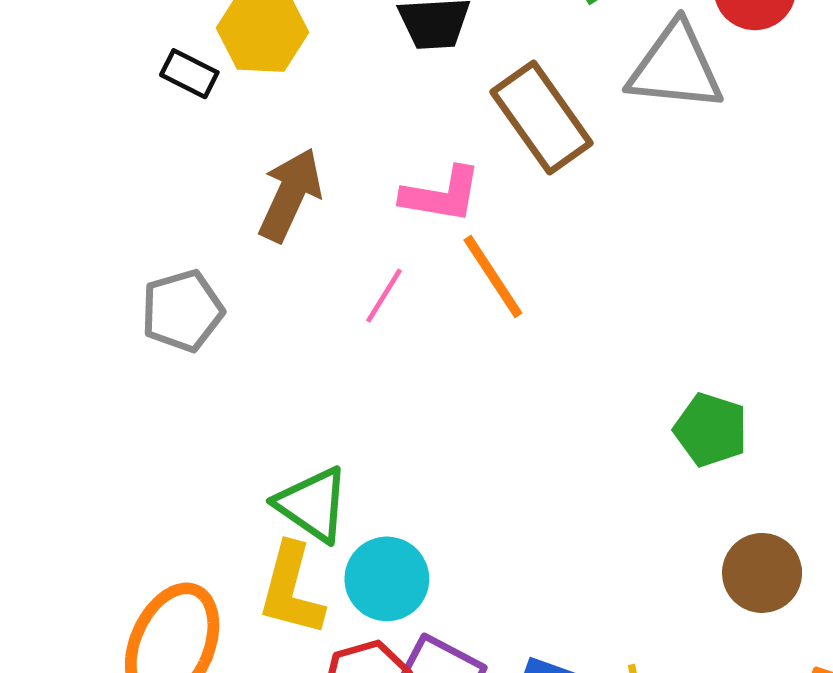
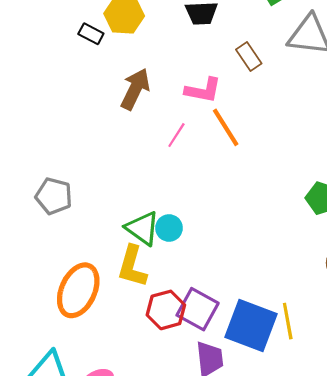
brown rectangle: (542, 117) -> (249, 56), size x0.6
gray pentagon: (182, 311) -> (54, 196), moved, turned 30
cyan circle: (387, 579) -> (169, 228), moved, size x0.7

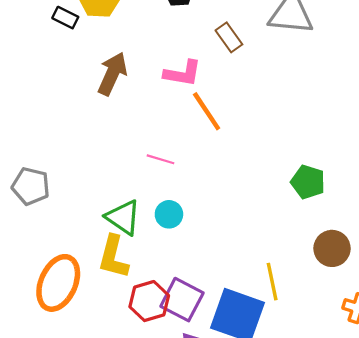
pink line: (176, 135) -> (160, 159), moved, turned 75
cyan circle: (169, 228) -> (169, 214), moved
yellow line: (288, 321) -> (272, 282), moved

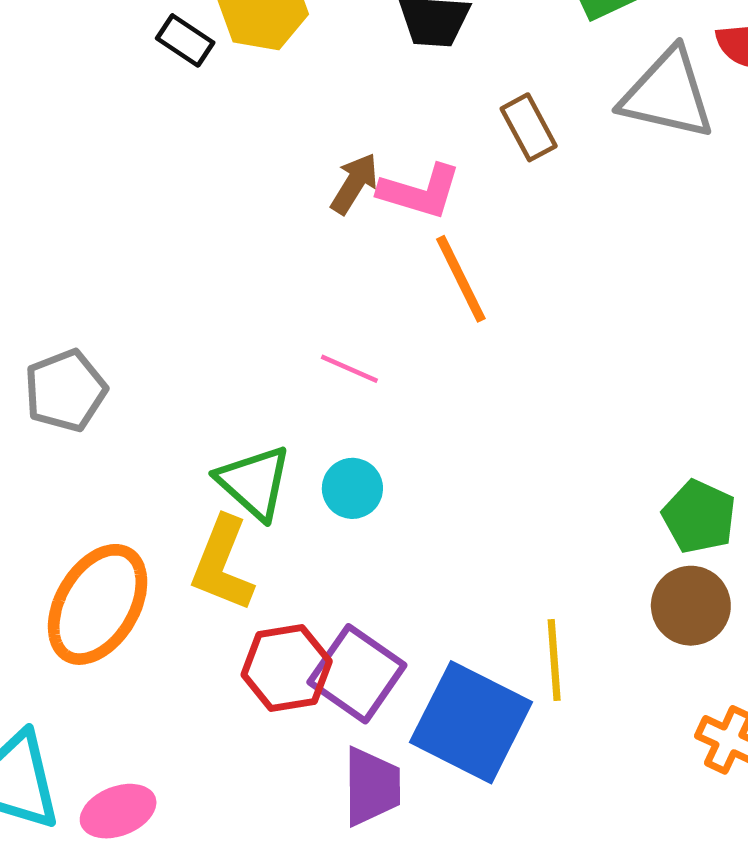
brown arrow: (112, 74) -> (354, 184), moved, size x0.7
green pentagon: (308, 182) -> (699, 517), moved
gray pentagon: (31, 186) -> (65, 391), turned 30

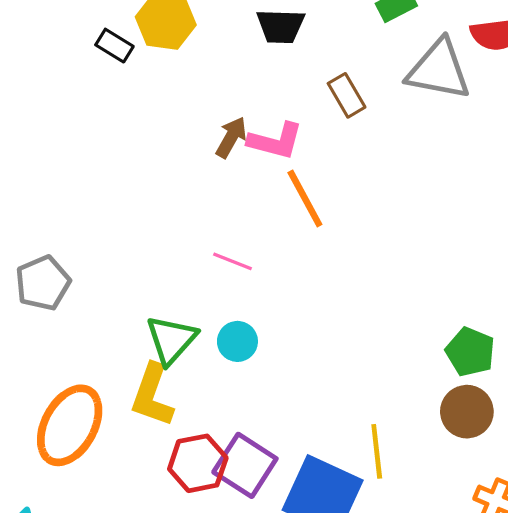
green triangle: (254, 482) -> (171, 340), turned 32

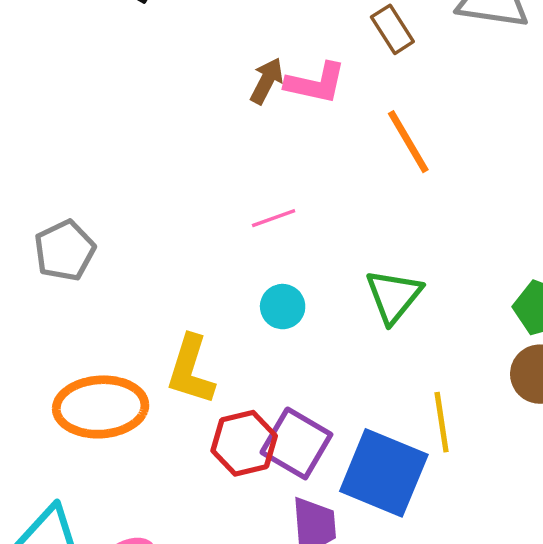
orange line: (305, 198) -> (408, 142), moved
pink line: (232, 261) -> (274, 218), turned -39
green triangle: (171, 340) -> (394, 296), moved
orange ellipse: (70, 425) -> (101, 407), turned 60

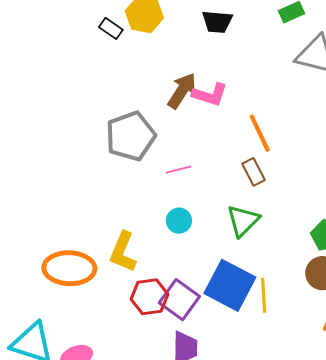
brown rectangle: (392, 29) -> (253, 172), moved
brown arrow: (267, 81) -> (182, 91), size x1.4
gray pentagon: (65, 251) -> (131, 136), moved, size x1.4
blue square: (384, 473) -> (230, 285), moved

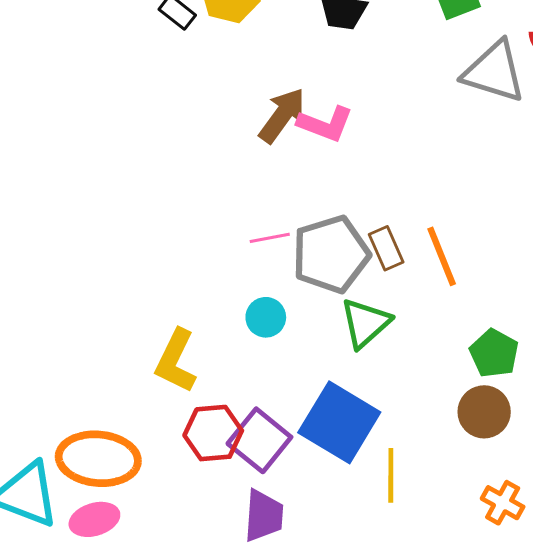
orange line: (260, 133) -> (442, 256), moved
gray pentagon: (131, 136) -> (331, 254), moved
orange ellipse: (69, 268) -> (98, 459), moved
yellow line: (264, 295) -> (391, 475), moved

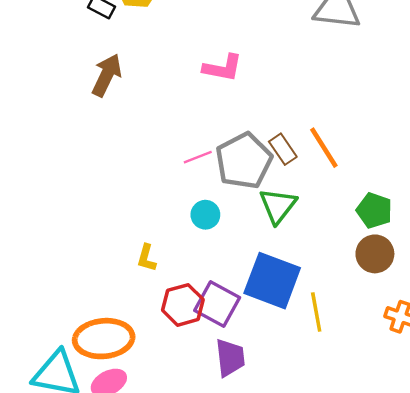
brown arrow: (282, 115) -> (107, 75), moved
yellow L-shape: (176, 361) -> (146, 258), size x0.6

